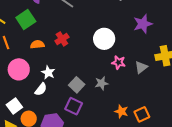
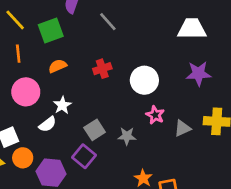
red cross: (62, 39) -> (102, 69), moved
orange semicircle: (37, 44) -> (58, 66), turned -32

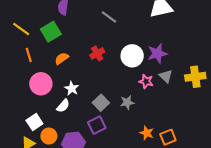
gray line: (108, 22) -> (109, 17), moved
purple star: (198, 74) -> (157, 53), moved
gray triangle: (182, 128) -> (166, 76), moved, turned -40
purple square: (84, 156) -> (97, 125), turned 36

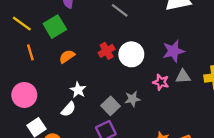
white circle: (132, 56) -> (131, 54), moved
gray triangle: (166, 76) -> (183, 76), turned -48
pink circle: (41, 84) -> (24, 95), moved
gray star: (127, 102) -> (132, 99), moved

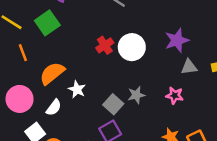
orange semicircle: (67, 56) -> (52, 73), moved, size x1.5
pink star: (161, 82) -> (175, 95), moved
white semicircle: (68, 109) -> (54, 108), moved

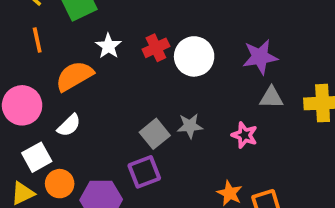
white star: (77, 89) -> (108, 46), moved

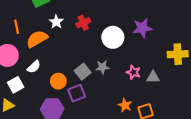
orange line: (37, 40) -> (17, 27), moved
white circle: (194, 56) -> (113, 37), moved
gray triangle: (271, 98) -> (153, 77), moved
orange circle: (60, 184) -> (58, 81), moved

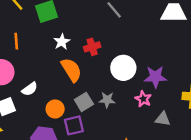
purple star: (142, 28) -> (155, 77), moved
orange semicircle: (37, 39) -> (71, 70), moved, turned 80
pink star: (133, 72) -> (143, 99), moved

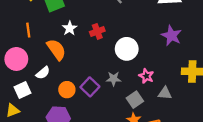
orange semicircle: (71, 70) -> (56, 49), moved
purple star: (155, 77) -> (171, 36), moved, turned 30
gray square: (84, 102) -> (135, 100), moved
purple square: (74, 125) -> (90, 87), moved, turned -30

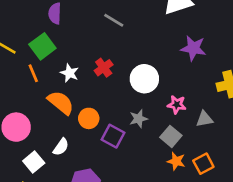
orange line: (28, 30) -> (33, 73), moved
white semicircle: (43, 73) -> (61, 147), moved
orange circle: (67, 90) -> (89, 118), moved

